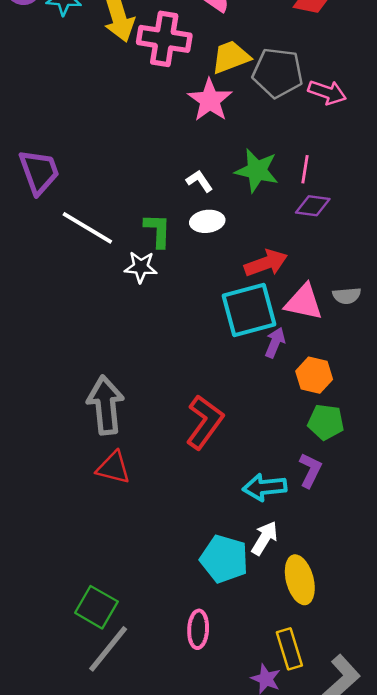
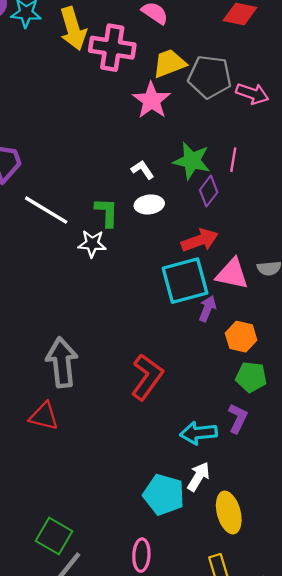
purple diamond: (313, 206) -> (209, 191), moved, turned -60
red triangle: (113, 468) -> (44, 416), moved

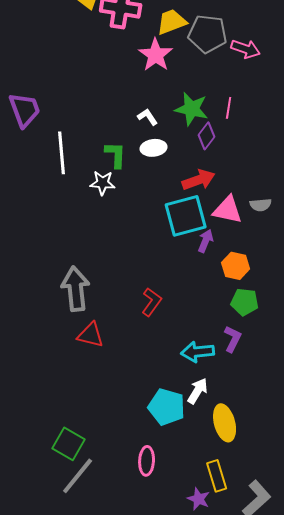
white line: (46, 210) -> (62, 153), turned 54
red L-shape: (147, 377) -> (152, 302), size x0.7
red triangle: (44, 416) -> (91, 335), moved

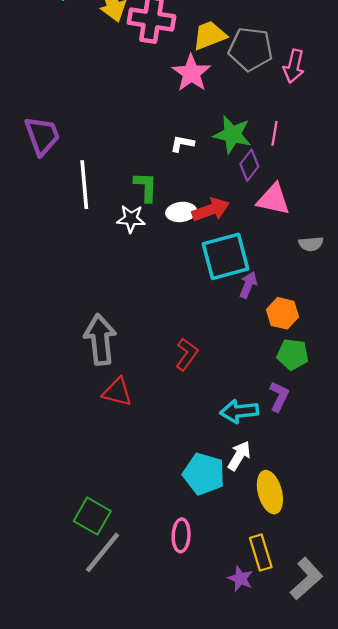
pink arrow: (246, 49) -> (294, 66), turned 84
white L-shape: (148, 117) -> (182, 144), turned -45
white ellipse: (154, 148) -> (181, 212), moved
red arrow: (199, 180) -> (211, 210), moved
pink triangle: (228, 210) -> (273, 199), moved

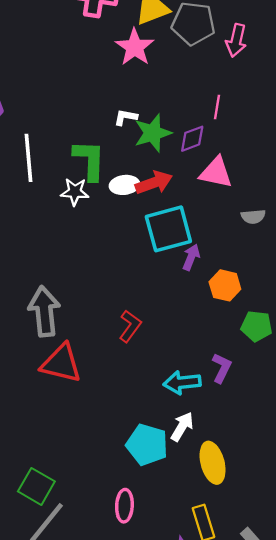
green star: (232, 134) -> (153, 133), moved, turned -30
purple diamond: (249, 165) -> (192, 139), turned 32
green L-shape: (146, 187) -> (89, 160), size x1.4
green pentagon: (293, 354) -> (257, 326), moved
red triangle: (117, 392) -> (61, 363), size x1.4

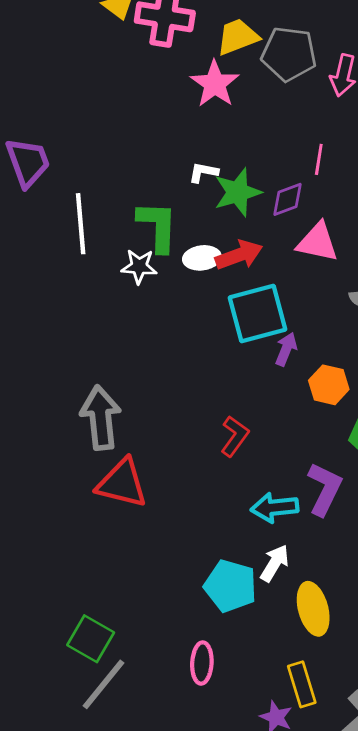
red L-shape: (130, 326) -> (235, 436), moved
purple L-shape: (222, 368) -> (325, 489), size x1.4

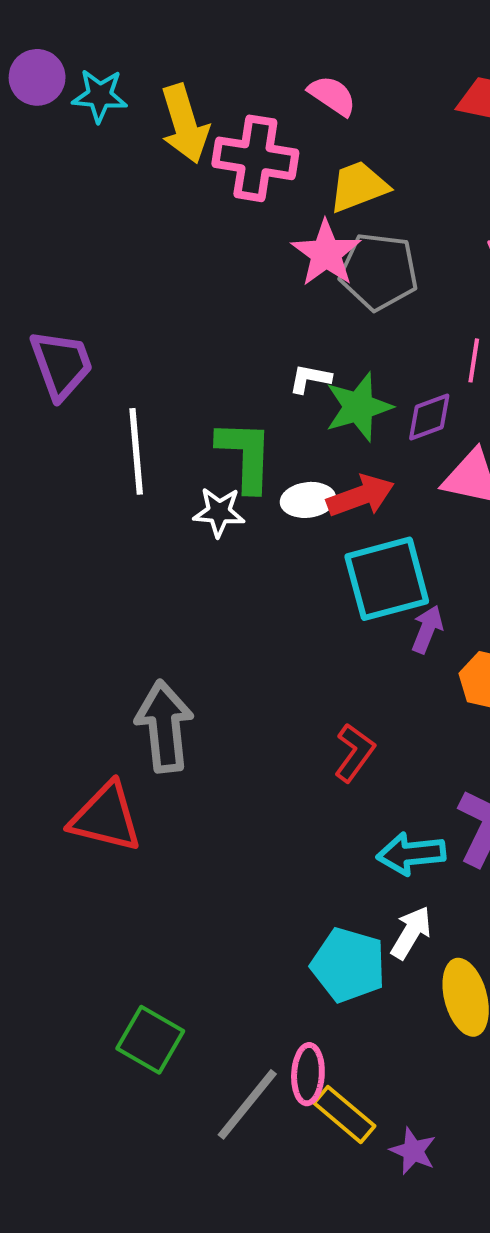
gray pentagon: (289, 54) -> (379, 271), moved
red triangle: (122, 483) -> (106, 817), moved
gray line: (103, 684) -> (247, 1104), moved
yellow rectangle: (302, 684) -> (344, 1115), moved, turned -33

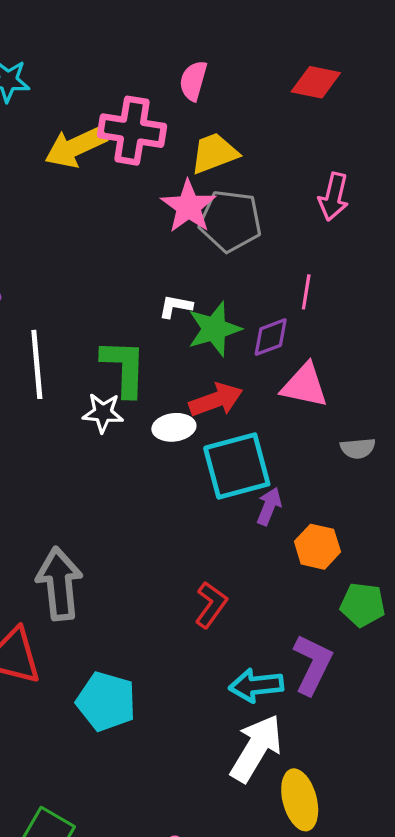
pink semicircle: (332, 96) -> (193, 81), turned -108
yellow arrow: (185, 124) -> (76, 147), moved, turned 82
white ellipse: (308, 500) -> (174, 427), moved
white arrow: (411, 933) -> (256, 748), size x1.6
cyan pentagon: (348, 965) -> (106, 701), moved

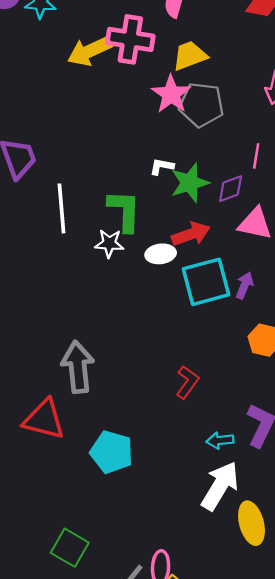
purple arrow: (269, 506) -> (244, 285), moved
cyan arrow: (256, 685) -> (220, 440), size x0.7

